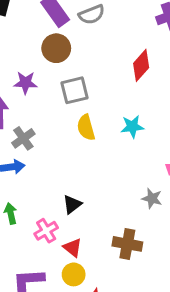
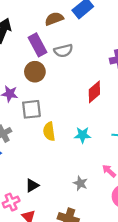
gray square: (74, 90) -> (31, 109), moved
gray star: (152, 198) -> (80, 183), moved

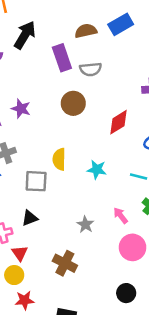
brown circle: (35, 72) -> (73, 103), moved
gray square: (31, 109) -> (36, 181), moved

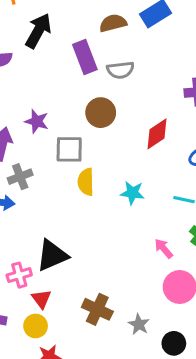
gray square: (36, 181) -> (69, 149), moved
black triangle: (30, 218) -> (52, 255), size x1.6
gray star: (85, 225) -> (139, 324), moved

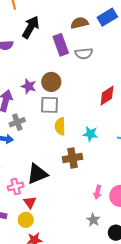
brown circle: (101, 113) -> (51, 82), moved
pink arrow: (164, 248) -> (98, 192), moved, turned -128
brown cross: (97, 309) -> (72, 158), moved, turned -36

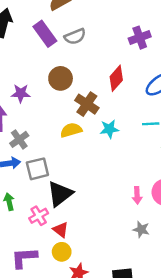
brown circle: (51, 82) -> (61, 78), moved
gray square: (50, 105) -> (37, 169), moved
yellow semicircle: (60, 126) -> (71, 130), turned 90
brown cross: (72, 158) -> (87, 104), moved, turned -30

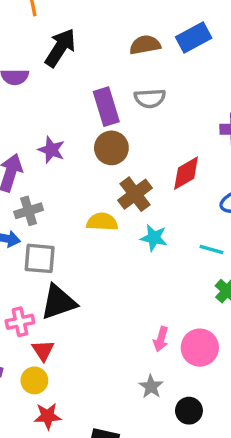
purple rectangle: (45, 34) -> (106, 107), moved

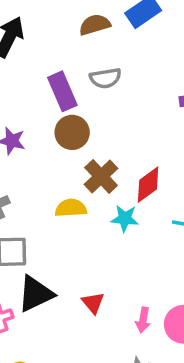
red diamond: (186, 173) -> (148, 185), moved
red triangle: (43, 350) -> (93, 303), moved

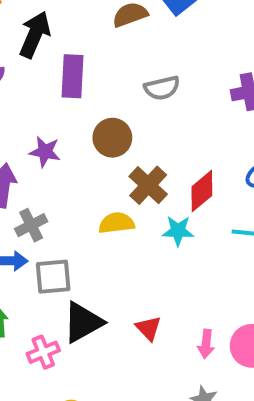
gray semicircle: (105, 78) -> (162, 88), moved
purple rectangle: (62, 91) -> (73, 76), moved, turned 30

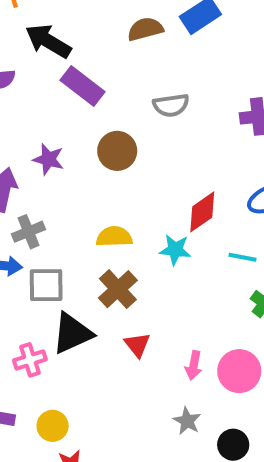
black arrow: (35, 35) -> (48, 41), turned -87
purple rectangle: (73, 76) -> (83, 86), turned -60
brown cross: (148, 185) -> (118, 289), moved

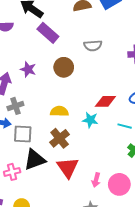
red diamond: (202, 212) -> (105, 101), turned 30
red triangle: (137, 345) -> (68, 168), size x1.6

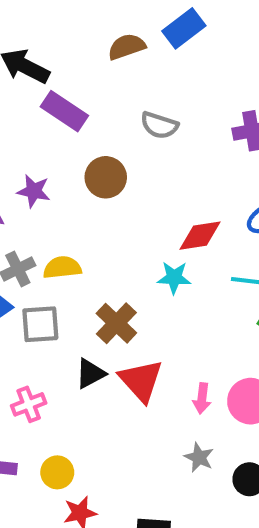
gray semicircle: (93, 46) -> (159, 125), turned 30
yellow semicircle: (59, 111) -> (62, 268), moved
black triangle: (35, 160) -> (90, 374), moved, size x0.7

